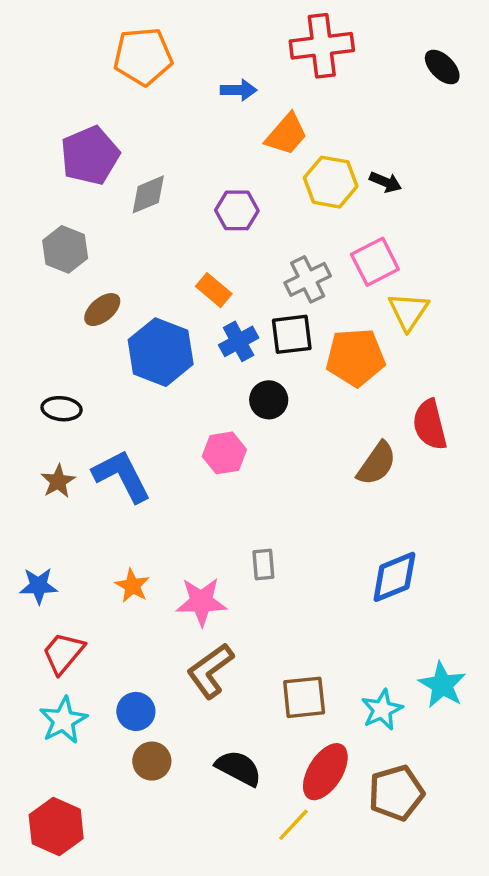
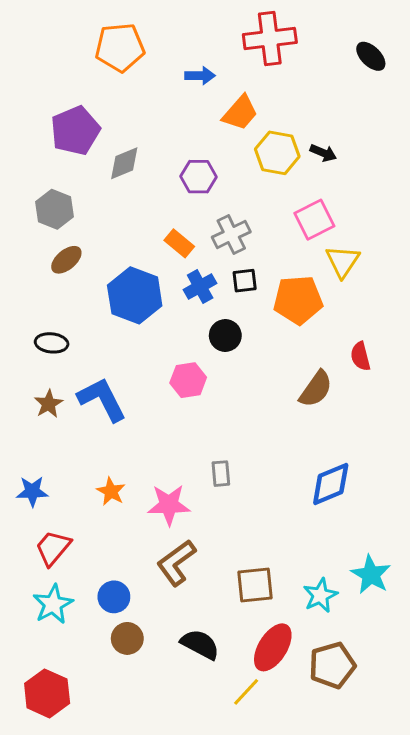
gray cross: (308, 279) -> (231, 235), moved
brown ellipse: (102, 310) -> (66, 260), moved
black square: (292, 334) -> (245, 281), size x0.7
red semicircle: (430, 425) -> (360, 356), size x0.7

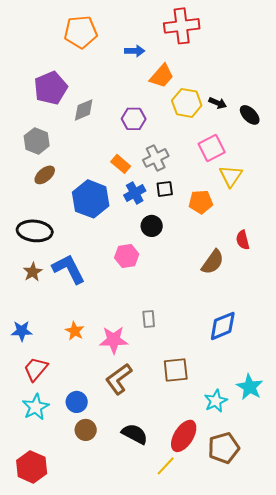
black ellipse: (371, 56) -> (250, 115), moved
orange pentagon: (298, 300) -> (201, 202), size x0.7
black ellipse: (52, 343) -> (35, 231), size x1.6
brown square: (255, 585) -> (176, 370), moved

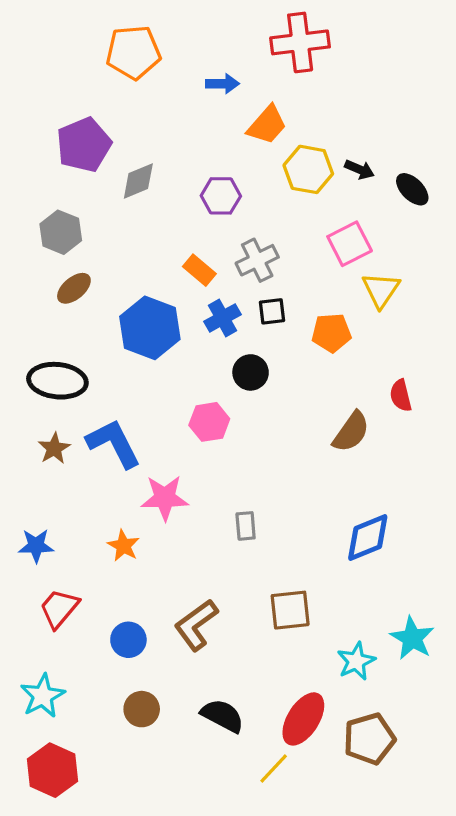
pink star: (114, 340) -> (165, 498), moved
blue circle: (77, 402) -> (128, 640), moved
cyan star: (36, 407) -> (43, 696), moved

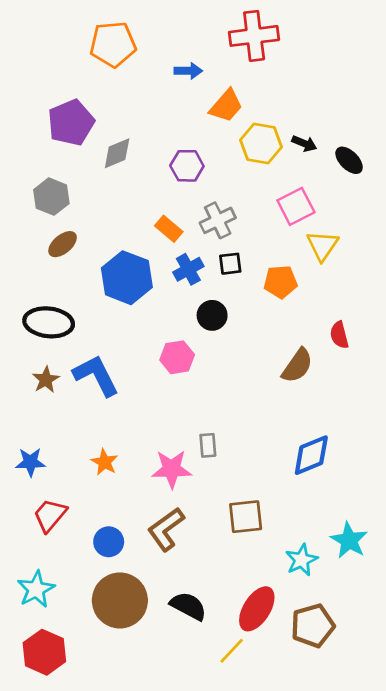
pink star: (165, 498) -> (172, 469), moved
brown circle: (142, 709) -> (120, 600), size x1.8

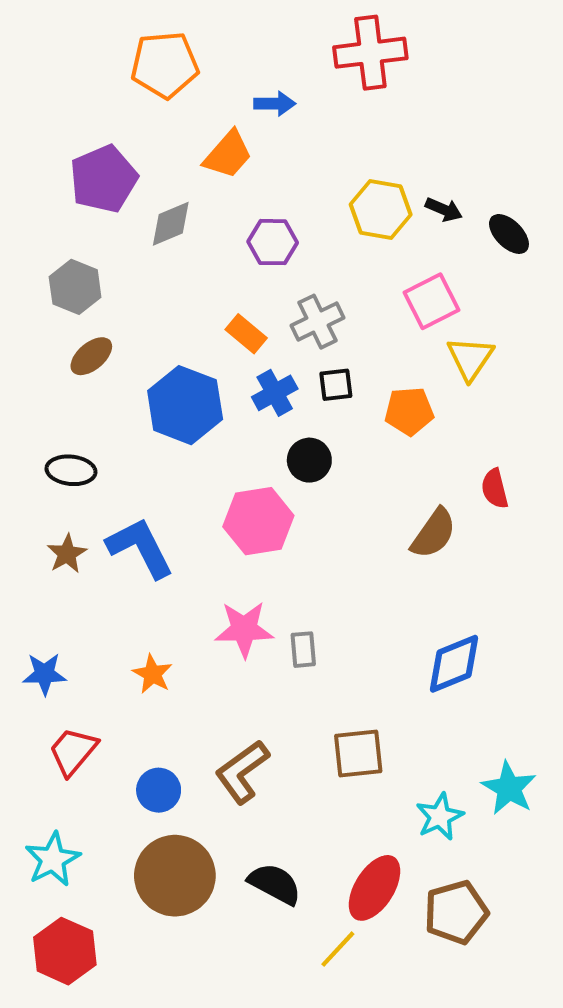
orange trapezoid: (226, 106) -> (228, 155), moved
black ellipse: (49, 322) -> (71, 470), size x0.7
pink hexagon: (177, 357) -> (258, 521), size x1.4
pink star: (172, 469) -> (244, 629), moved

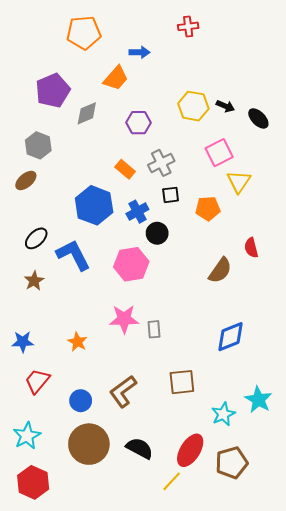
red cross: (370, 53) -> (188, 26), size x0.6
brown ellipse: (91, 356) -> (26, 181), moved
blue cross: (275, 393) -> (137, 212), moved
black ellipse: (71, 470) -> (36, 238), turned -50
blue L-shape: (140, 548) -> (73, 255), moved

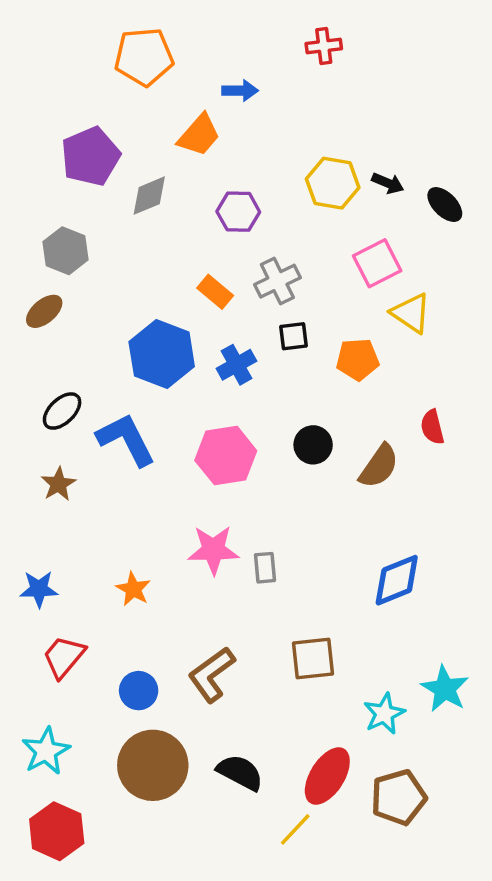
yellow triangle: (239, 182) -> (411, 313), turned -30
black circle: (157, 233) -> (313, 445), moved

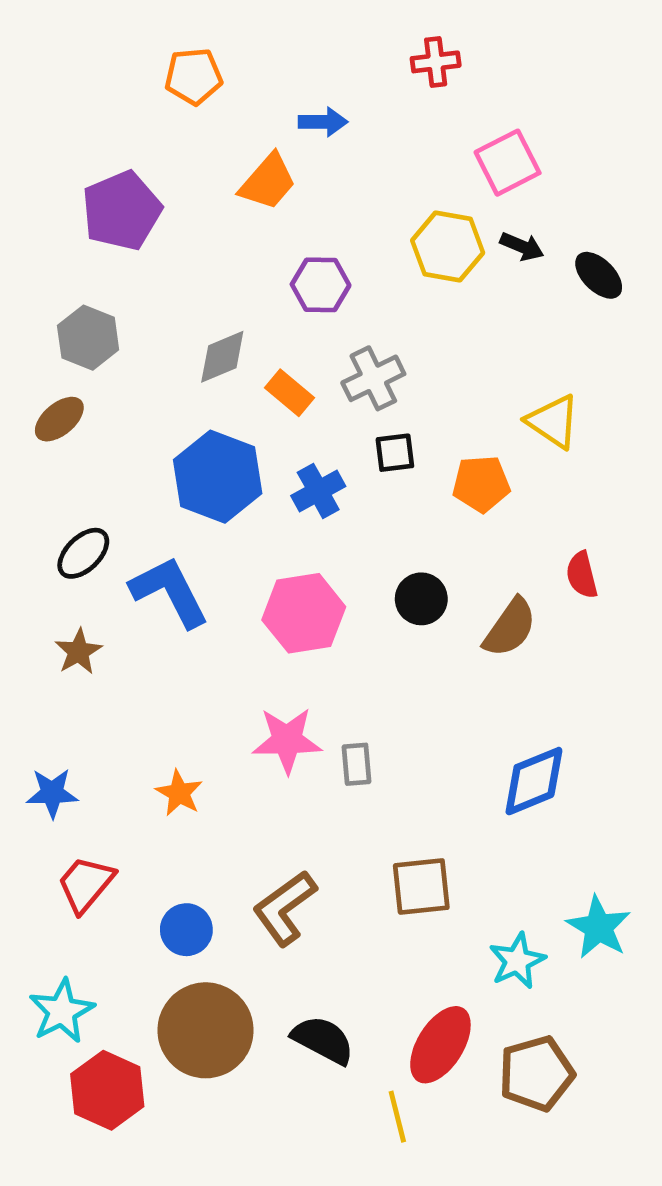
orange pentagon: (144, 57) -> (194, 76), size x0.7
gray diamond: (149, 196) -> (222, 357), moved
pink square: (377, 263) -> (508, 163), moved
yellow line: (295, 829) -> (397, 1117), turned -57
red hexagon: (57, 831) -> (107, 1090), moved

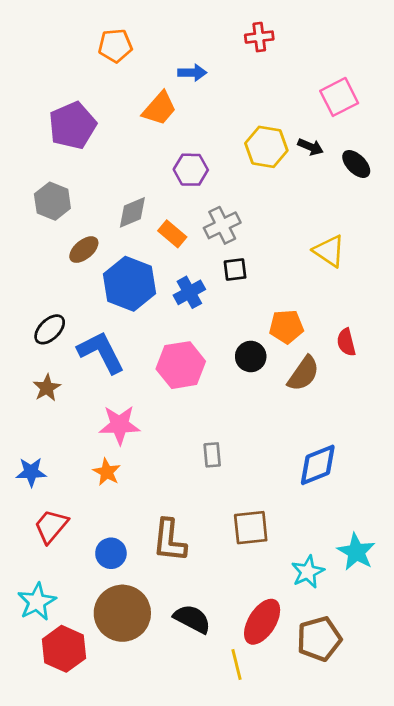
pink square: (508, 163) -> (339, 97), moved
brown ellipse: (59, 419) -> (84, 250), moved
orange pentagon: (481, 484) -> (286, 327), moved
pink star: (287, 740) -> (120, 425), moved
brown L-shape: (285, 908) -> (169, 540), turned -48

